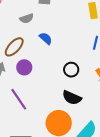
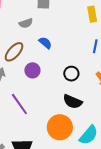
purple circle: (24, 67) -> (32, 70), moved

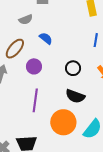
purple line: (19, 104) -> (35, 100), moved, turned 45

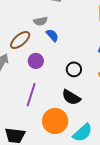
gray semicircle: (26, 20) -> (41, 21), moved

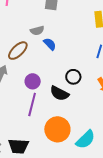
purple circle: (36, 61) -> (33, 81), moved
black semicircle: (71, 97) -> (59, 93), moved

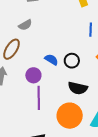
blue semicircle: (50, 44) -> (51, 60), moved
black semicircle: (59, 93) -> (78, 88), moved

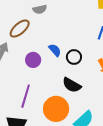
purple line: (39, 98) -> (26, 96), moved

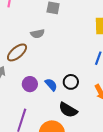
blue semicircle: (55, 50) -> (51, 85), moved

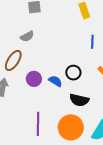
purple circle: (30, 84) -> (34, 79), moved

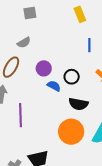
purple circle: (34, 79) -> (44, 68), moved
purple line: (38, 124) -> (20, 115), moved

